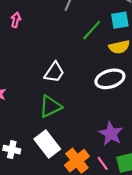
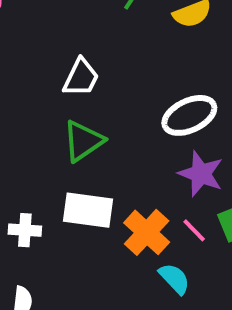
white ellipse: (110, 79) -> (189, 115), moved
white rectangle: (47, 144) -> (88, 210), turned -36

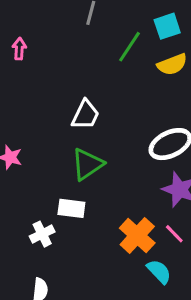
white rectangle: (88, 210) -> (71, 208), moved, size x0.7
white cross: (25, 230) -> (42, 234), turned -30

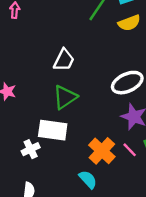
white rectangle: (71, 208) -> (53, 130), size x1.4
cyan semicircle: (159, 272) -> (88, 179), moved

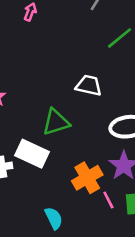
white trapezoid: (64, 60) -> (89, 85), moved, turned -120
orange cross: (102, 151) -> (87, 178), moved

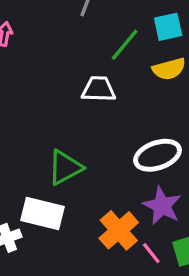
white trapezoid: (89, 85) -> (99, 89), moved

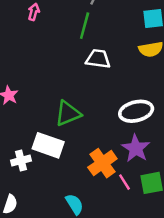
green line: (125, 45) -> (85, 26), moved, turned -30

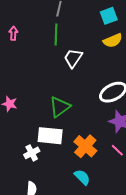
white trapezoid: (98, 59) -> (73, 58), turned -50
orange cross: (102, 163) -> (85, 146), moved

